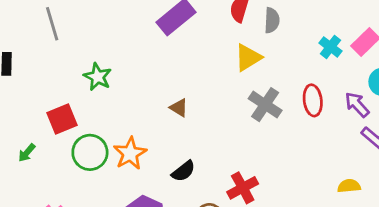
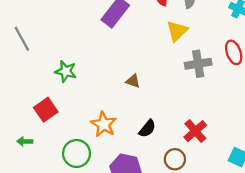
gray cross: (265, 105) -> (198, 64), turned -30
green circle: (90, 152) -> (77, 153), moved
green arrow: (27, 153) -> (25, 141), turned 64

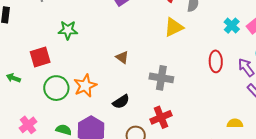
gray cross: (198, 64) -> (161, 78), moved
green star: (66, 71) -> (68, 30), turned -30
green circle: (77, 153) -> (56, 88), moved

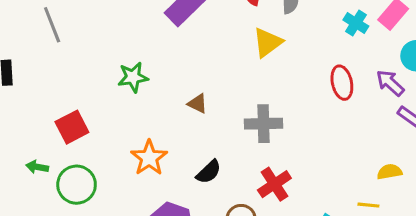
green star: (68, 30) -> (133, 77), moved
green circle: (56, 88) -> (77, 185), moved

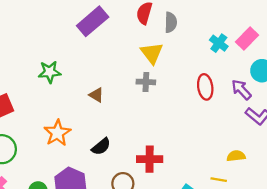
yellow triangle: (268, 42) -> (152, 53), turned -35
gray cross: (263, 124) -> (146, 82), moved, size x0.7
red cross: (274, 184) -> (150, 159), turned 30

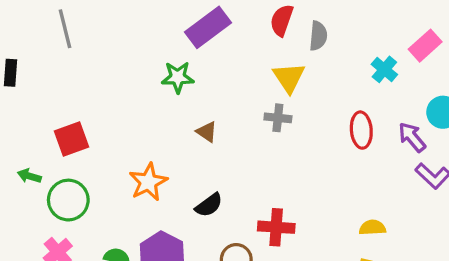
pink rectangle: (247, 39) -> (425, 46), moved
green star: (50, 72) -> (178, 77), moved
yellow semicircle: (236, 156) -> (372, 228), moved

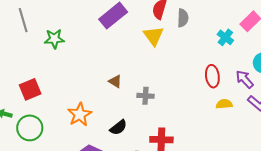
green star: (178, 77) -> (54, 39), moved
yellow triangle: (289, 78) -> (154, 36), moved
gray cross: (278, 118) -> (145, 96), moved
yellow semicircle: (372, 228) -> (224, 104), moved

